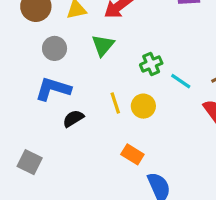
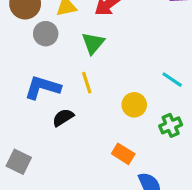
gray circle: (55, 48) -> (46, 34), moved
green cross: (151, 64) -> (171, 125), moved
yellow line: (115, 103) -> (87, 83), moved

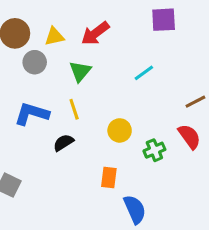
cyan line: (172, 80) -> (144, 73), moved, turned -70
black semicircle: (63, 117) -> (63, 143), moved
orange rectangle: (123, 154) -> (109, 177), turned 65

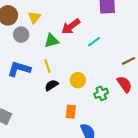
red arrow: (95, 33) -> (71, 26), moved
yellow triangle: (54, 36) -> (34, 17), turned -40
green triangle: (80, 71) -> (51, 41), turned 35
black semicircle: (63, 143) -> (51, 85), moved

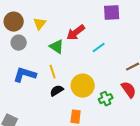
gray circle: (21, 35) -> (19, 43), moved
green triangle: (51, 41) -> (57, 47), turned 49
yellow circle: (78, 80) -> (83, 86), size x1.5

